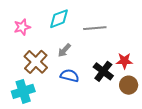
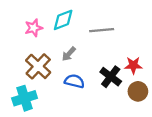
pink star: (22, 27) -> (34, 28), moved

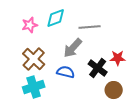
gray arrow: (69, 54) -> (73, 48), moved, size x1.5
brown circle: (138, 91) -> (114, 90), moved
cyan cross: (25, 98) -> (34, 87), moved

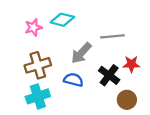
cyan diamond: (56, 18) -> (62, 20), turned 35
gray line: (90, 27) -> (112, 36), moved
brown cross: (34, 59) -> (38, 65), turned 30

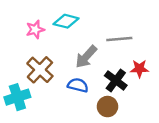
brown cross: (38, 65) -> (40, 70), turned -30
cyan cross: (38, 96) -> (17, 97), moved
brown circle: (127, 100) -> (107, 107), moved

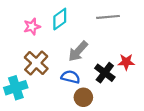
cyan diamond: (66, 21) -> (60, 19), turned -50
gray line: (119, 39) -> (108, 17), moved
brown circle: (107, 107) -> (83, 97), moved

